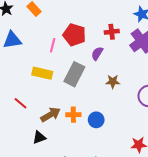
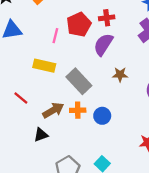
red cross: (112, 32) -> (107, 18), moved
red pentagon: (74, 35) -> (79, 24), turned 30
purple semicircle: (97, 54) -> (103, 45), size x1.5
gray rectangle: (74, 74) -> (79, 81), moved, turned -70

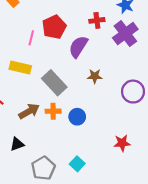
red cross: (107, 18) -> (97, 20), moved
black triangle: (41, 135) -> (17, 144), moved

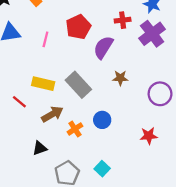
pink line: (31, 38) -> (45, 39), moved
yellow rectangle: (20, 67) -> (43, 84), moved
orange cross: (53, 111) -> (75, 129), moved, turned -32
red star: (122, 143) -> (149, 136), moved

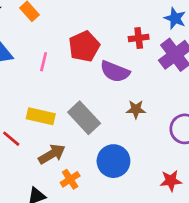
purple semicircle: (103, 47) -> (115, 72), turned -100
blue circle: (102, 120) -> (113, 161), size x1.5
orange cross: (75, 129) -> (70, 179), moved

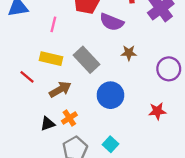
pink line: (44, 62) -> (53, 24), moved
orange cross: (70, 179) -> (69, 118), moved

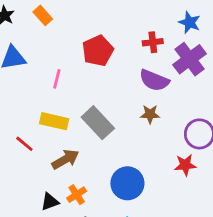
purple semicircle: (112, 22) -> (154, 80), moved
blue circle: (110, 95) -> (127, 183), moved
red star: (157, 111) -> (185, 165), moved

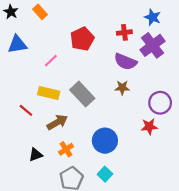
pink line: (57, 79) -> (51, 61), turned 32
black triangle: (50, 202) -> (36, 155), moved

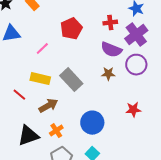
purple circle: (160, 103) -> (136, 65), moved
black triangle: (36, 155) -> (28, 136), size x1.6

